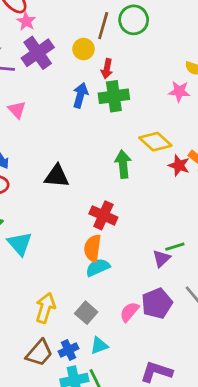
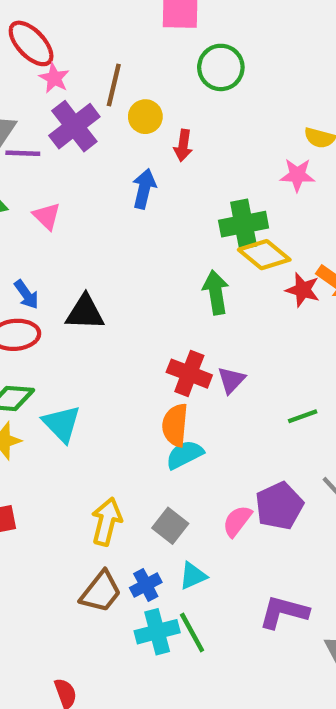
brown line: (103, 26) -> (114, 85), moved
green cross: (114, 96) -> (244, 224), moved
black triangle: (57, 176) -> (85, 312), moved
purple triangle: (161, 258) -> (231, 380), moved

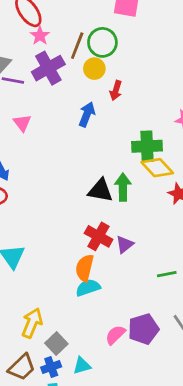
green circle: (221, 67) -> (102, 42), moved
black triangle: (85, 312) -> (100, 190), moved
gray square: (170, 526) -> (56, 344), moved

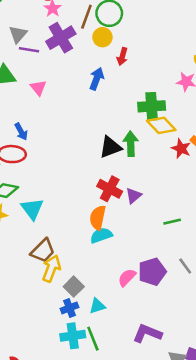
black triangle: (100, 190) -> (110, 147), turned -30
brown trapezoid: (22, 367) -> (43, 251), moved

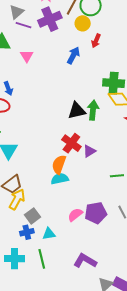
cyan cross: (73, 336) -> (15, 259), moved

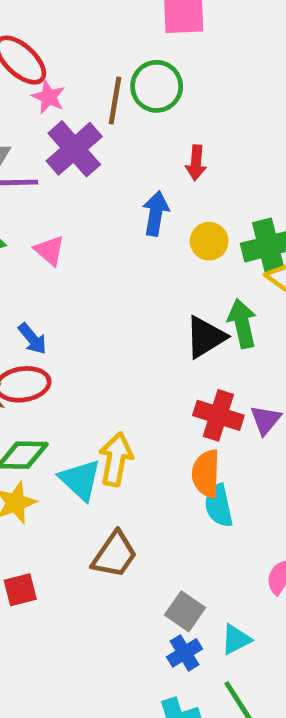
yellow circle: (83, 23) -> (209, 241), moved
cyan semicircle: (60, 179) -> (219, 506), turned -72
yellow arrow: (17, 199) -> (116, 459), moved

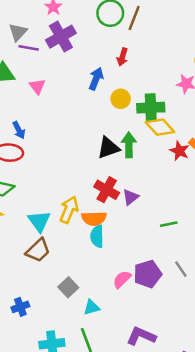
brown line: (115, 101) -> (134, 18), moved
yellow arrow: (116, 459) -> (69, 210), moved
orange semicircle: (206, 474) -> (94, 218), turned -105
cyan triangle: (80, 480) -> (39, 221), moved
blue cross: (185, 653) -> (20, 307), moved

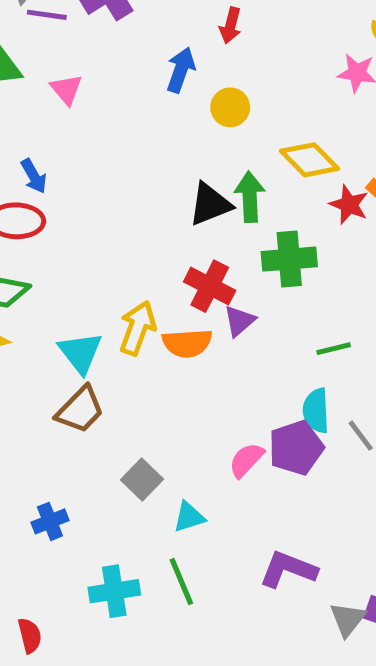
green cross: (151, 108) -> (289, 259), moved
purple triangle: (130, 197) -> (239, 321), moved
cyan semicircle: (97, 236) -> (316, 411), moved

